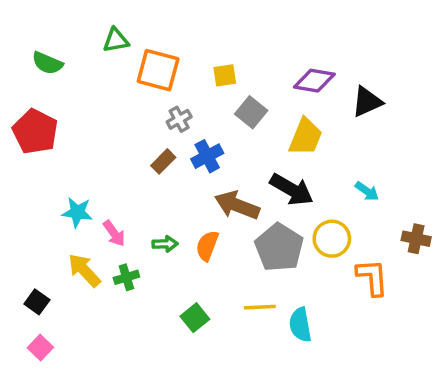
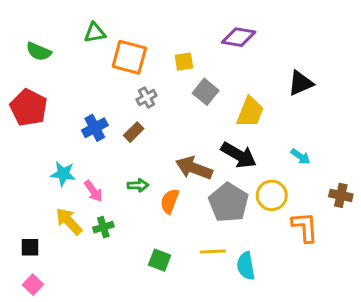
purple diamond: (314, 81) -> (239, 37), moved
blue cross: (207, 156) -> (95, 128), moved
green arrow: (165, 244) -> (138, 185), moved
black square: (37, 302) -> (30, 247), turned -36
green square: (195, 318) -> (160, 260), turned -30

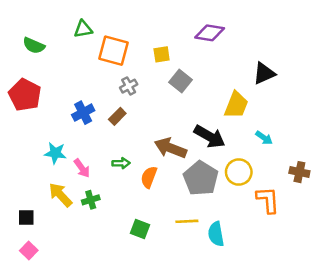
yellow trapezoid: (250, 112) -> (236, 105), moved

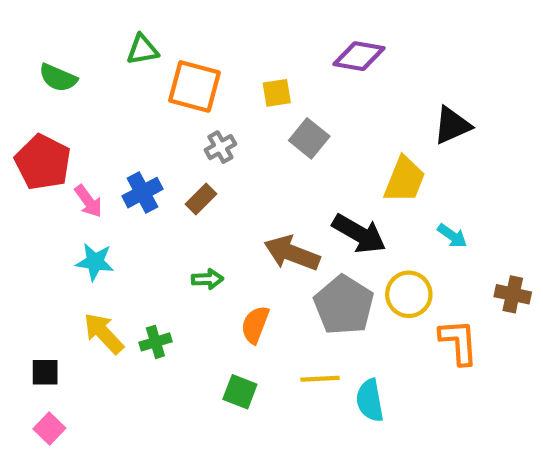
pink arrow: (82, 168) -> (88, 201), moved
orange semicircle: (149, 177) -> (255, 325), moved

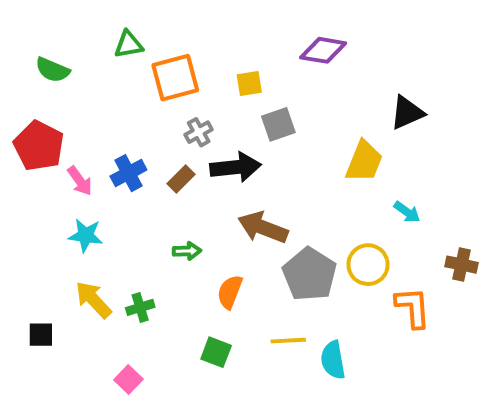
orange square: (194, 86) -> (175, 78), turned -30
gray square: (309, 138) -> (278, 124), turned 32
black arrow: (359, 234) -> (236, 167), moved, turned -36
pink square: (49, 429) -> (128, 380), moved

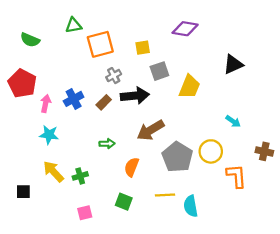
yellow trapezoid: (364, 161) -> (190, 87), moved
pink arrow: (80, 181) -> (46, 103), turned -132
brown arrow: (263, 228) -> (151, 130), turned -52
pink square: (128, 380) -> (85, 213), moved, turned 32

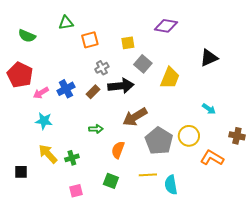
orange square: (100, 44) -> (90, 40), size x0.7
gray square: (159, 71) -> (143, 64), turned -30
pink arrow: (46, 103) -> (41, 93), turned -133
orange L-shape: (236, 176) -> (212, 158), turned -55

